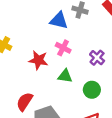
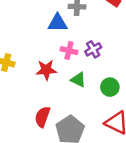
purple cross: (97, 58) -> (93, 49), moved, turned 32
green triangle: (65, 76) -> (78, 80), turned 32

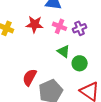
red star: (46, 70) -> (34, 24), moved
green circle: (110, 87) -> (80, 63), moved

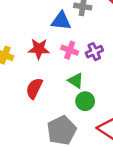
green circle: (80, 63) -> (85, 101), moved
red semicircle: (30, 77) -> (34, 88), moved

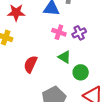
red star: (39, 49) -> (16, 13), moved
green circle: (85, 101) -> (81, 72), moved

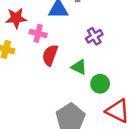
pink cross: (59, 32) -> (38, 33), moved
red semicircle: (30, 64) -> (50, 55), moved

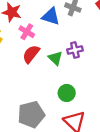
green triangle: (79, 67) -> (55, 58), moved

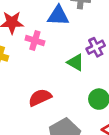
red semicircle: (31, 54) -> (40, 98), moved, turned 42

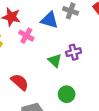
red semicircle: (40, 98) -> (20, 82), turned 54

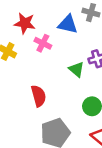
red semicircle: (20, 82) -> (39, 96), turned 36

